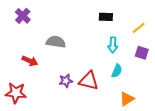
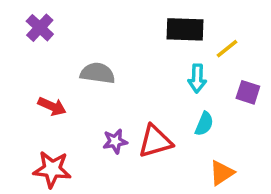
black rectangle: (106, 17) -> (185, 29), size x1.5
yellow line: (139, 28) -> (227, 49), moved
red triangle: (89, 81) -> (155, 141), turned -30
red star: (16, 93) -> (52, 169), moved

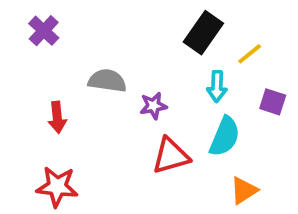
black rectangle: (185, 29) -> (203, 33), turned -57
red arrow: (52, 106) -> (57, 117), turned 60
cyan semicircle: (204, 124) -> (225, 137), size x1.5
purple star: (115, 141) -> (153, 106), moved

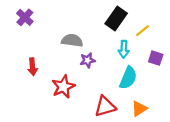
gray semicircle: (107, 81) -> (72, 40), moved
red triangle: (171, 156) -> (105, 106), moved
red star: (57, 187) -> (63, 87), moved, turned -30

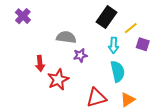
purple square: (156, 58) -> (143, 44), moved
red arrow: (33, 67) -> (40, 63), moved
cyan semicircle: (128, 78) -> (118, 71), turned -35

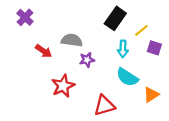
red arrow: (40, 63) -> (43, 51), moved, turned -49
cyan semicircle: (118, 71) -> (127, 77), turned 135
orange triangle: (128, 100) -> (151, 95), moved

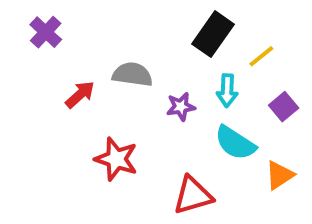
purple square: (154, 48) -> (284, 107), moved, turned 32
red arrow: (43, 51) -> (80, 95), turned -77
purple star: (87, 60) -> (181, 107), moved
red star: (63, 86) -> (116, 159), turned -30

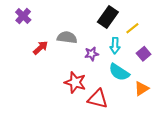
red star: (116, 159) -> (75, 82), moved
red triangle: (193, 195) -> (98, 99), turned 30

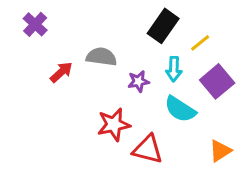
purple square: (144, 54) -> (217, 81), size x1.5
red star: (75, 82) -> (114, 125), turned -30
orange triangle: (142, 88) -> (220, 151), moved

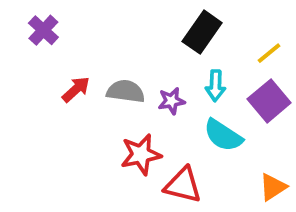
yellow line: (200, 43) -> (269, 53), moved
gray semicircle: (101, 57) -> (126, 91), moved

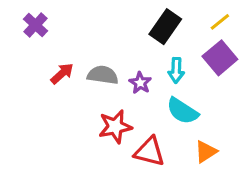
yellow line: (269, 53) -> (220, 22), moved
purple star: (171, 101) -> (140, 83), turned -30
purple square: (269, 101) -> (220, 58), moved
orange triangle: (273, 187) -> (206, 152), moved

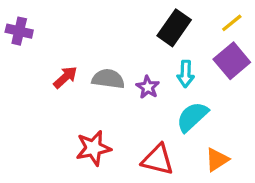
purple cross: (35, 25) -> (19, 31), moved, turned -30
cyan semicircle: (182, 111) -> (192, 117), turned 104
red star: (115, 127) -> (93, 148), moved

